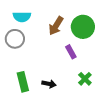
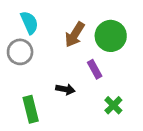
cyan semicircle: (22, 17) -> (29, 23), turned -114
black arrow: (49, 84) -> (65, 89), moved

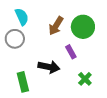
black arrow: (65, 89) -> (49, 67), size x1.5

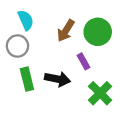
green cross: (85, 79) -> (100, 93), size x1.5
green rectangle: (23, 82) -> (27, 79), moved

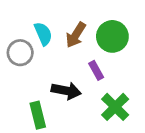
cyan semicircle: (26, 20) -> (43, 34), moved
green rectangle: (27, 79) -> (38, 115), moved

